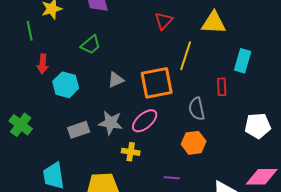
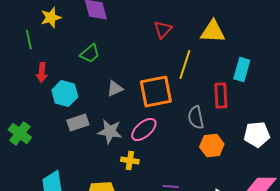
red rectangle: (222, 87) -> (221, 96), size x1.4
gray rectangle: (79, 130) -> (78, 122), moved
orange hexagon: (194, 143) -> (212, 146), moved

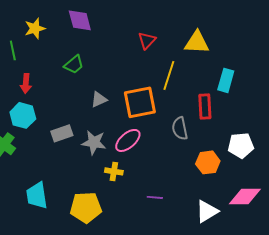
cyan hexagon: (65, 94) -> (23, 115), moved
orange hexagon: (212, 146) -> (208, 162), moved

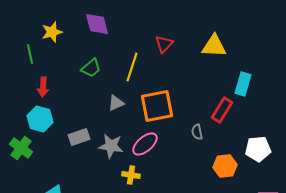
yellow line: (169, 75) -> (132, 67), moved
red rectangle: (205, 106) -> (222, 110), turned 35
gray semicircle: (180, 128) -> (197, 132), size x0.7

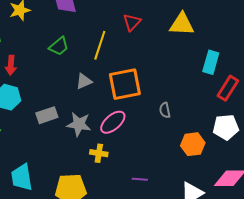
red rectangle: (222, 110) -> (228, 88), moved

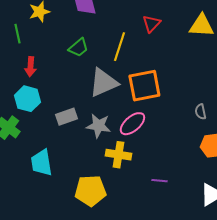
gray triangle: (84, 81) -> (103, 83), size x1.8
gray semicircle: (165, 110) -> (200, 112), moved
yellow cross: (99, 153) -> (118, 155), size x1.4
cyan trapezoid: (22, 177) -> (41, 163), moved

